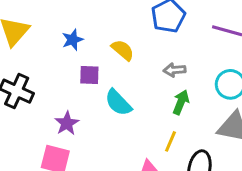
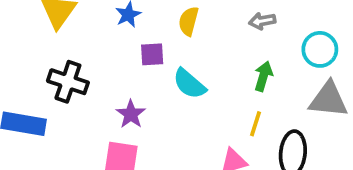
yellow semicircle: (123, 50) -> (189, 21), turned -110
gray arrow: (175, 70) -> (262, 21), moved

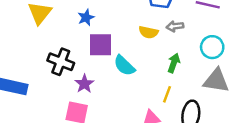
yellow semicircle: (189, 21) -> (148, 32), moved, turned -96
purple square: (152, 54) -> (101, 45), size x1.5
black cross: (68, 82) -> (61, 62), moved

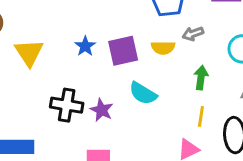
purple square: (101, 45) -> (123, 51), moved
purple star: (84, 84) -> (102, 110), moved

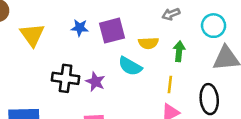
blue star: (85, 46) -> (80, 28), turned -30
yellow semicircle: (163, 48) -> (148, 43), moved
yellow line: (201, 116) -> (170, 85), moved

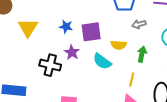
purple star: (95, 82) -> (72, 52), moved

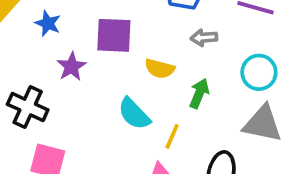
blue star: (66, 27) -> (48, 23), moved
cyan semicircle: (102, 61) -> (134, 114), moved
black cross: (50, 65) -> (28, 107), moved

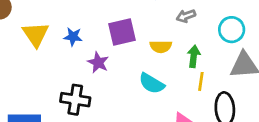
yellow line: (172, 136) -> (201, 81), moved

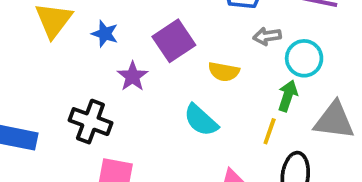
cyan circle: (232, 30) -> (304, 58), moved
purple square: (122, 32) -> (174, 41), turned -32
green arrow: (194, 56) -> (288, 96), moved

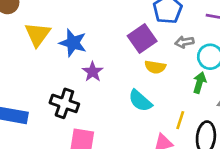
blue star: (105, 34) -> (73, 43), size x1.5
purple square: (174, 41) -> (142, 39), moved
yellow line: (270, 131) -> (180, 120), moved

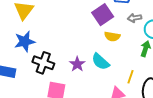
blue star: (73, 43) -> (25, 41), moved, turned -30
purple star: (93, 72) -> (77, 64), moved

